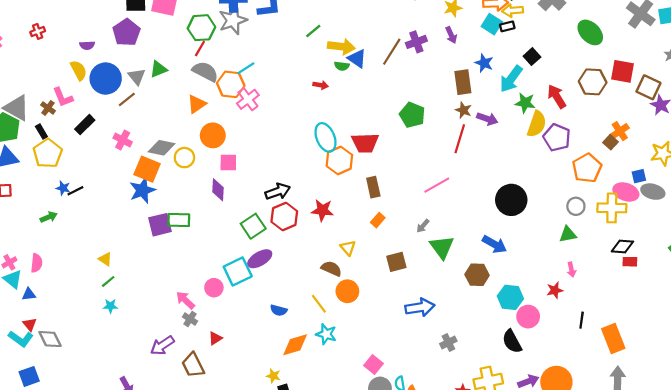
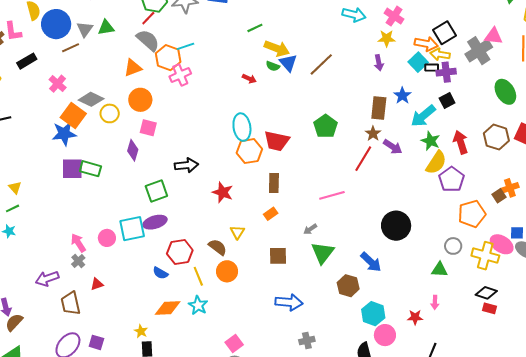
purple cross: (416, 42) -> (446, 72), moved
red hexagon: (284, 217) -> (180, 252), moved

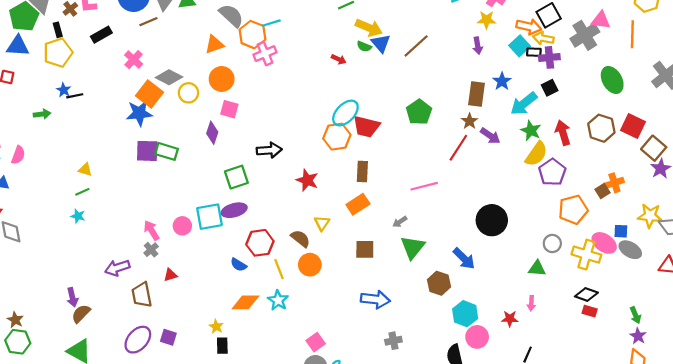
cyan ellipse: (242, 127) -> (345, 113), moved, turned 52
yellow triangle: (15, 188) -> (85, 170), turned -32
orange rectangle: (271, 214) -> (358, 204), size x1.5

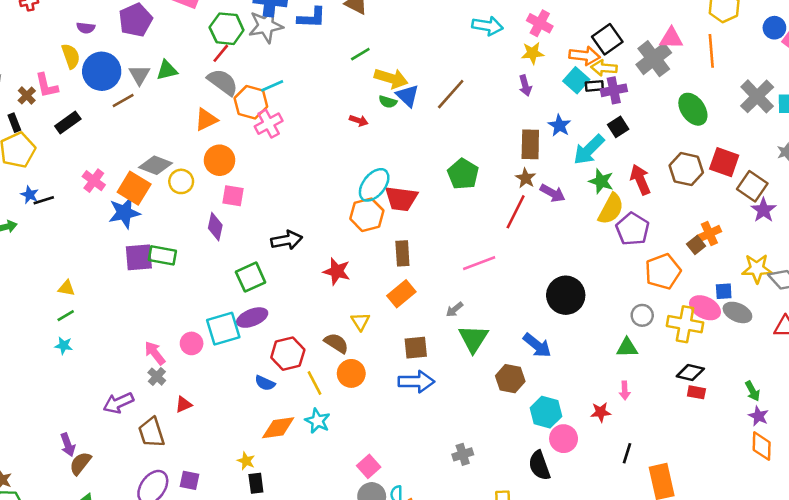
pink cross: (134, 60) -> (94, 181), moved
blue arrow: (375, 299) -> (416, 382), moved

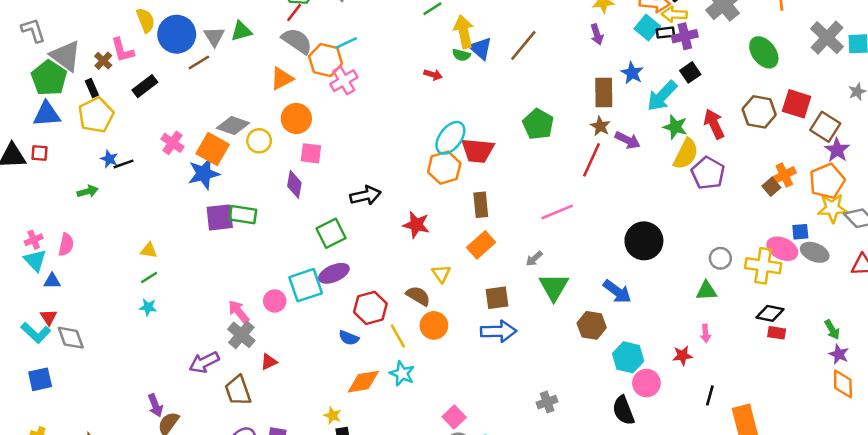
yellow arrow: (391, 78) -> (464, 32), turned -116
orange pentagon: (663, 271) -> (827, 181), moved
gray cross: (157, 377) -> (241, 335), size x1.5

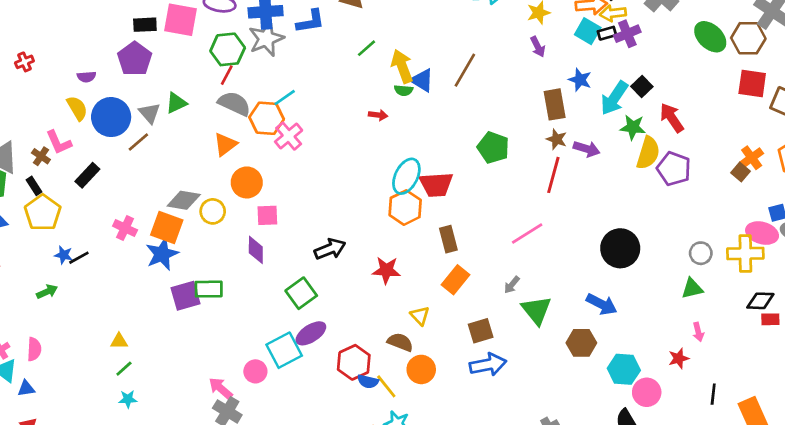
black square: (690, 72) -> (642, 86), moved
brown hexagon: (759, 112) -> (748, 38), moved
blue semicircle: (349, 338) -> (368, 381), moved

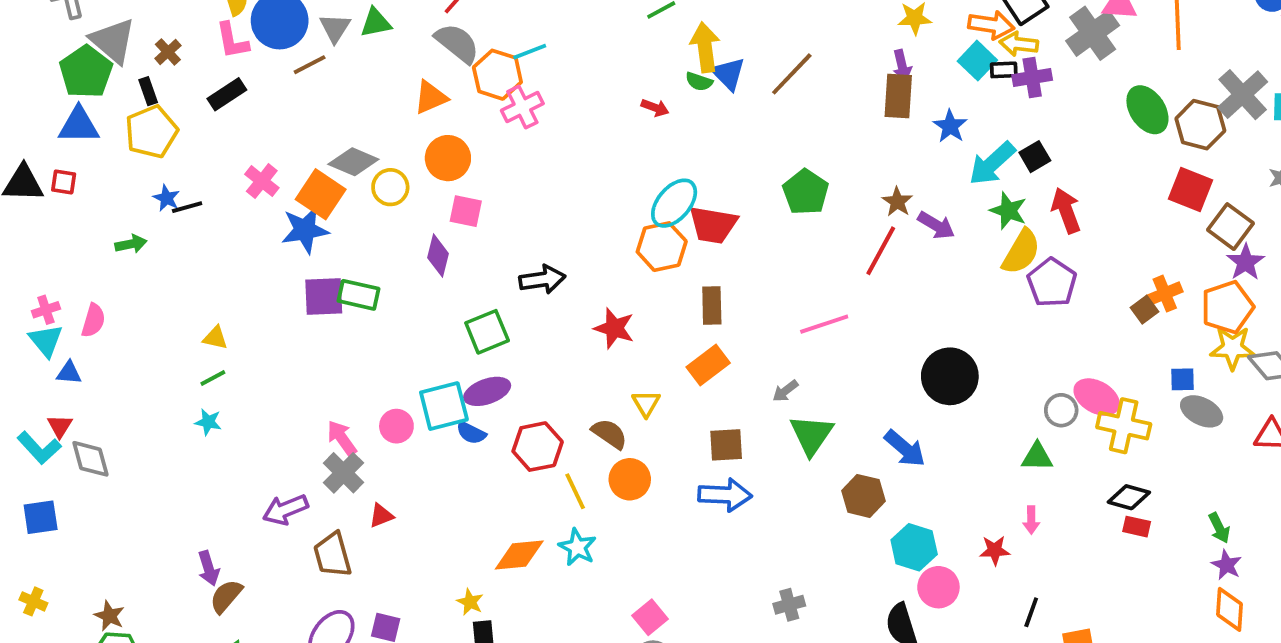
brown rectangle: (555, 104) -> (898, 96), moved
pink L-shape: (59, 142) -> (232, 41), moved
pink ellipse: (762, 233) -> (1097, 397), moved
blue semicircle: (368, 381) -> (471, 433), moved

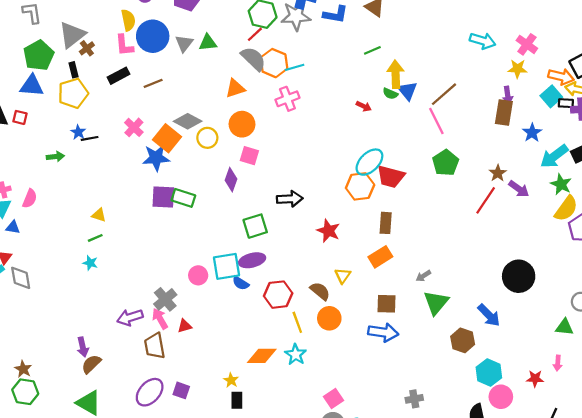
gray triangle: (113, 41) -> (72, 35), moved, turned 36
brown line: (310, 65) -> (153, 83), moved
orange hexagon: (497, 75) -> (274, 63), moved
pink line: (824, 324) -> (436, 121), moved, turned 76
pink arrow: (342, 438) -> (160, 319), moved

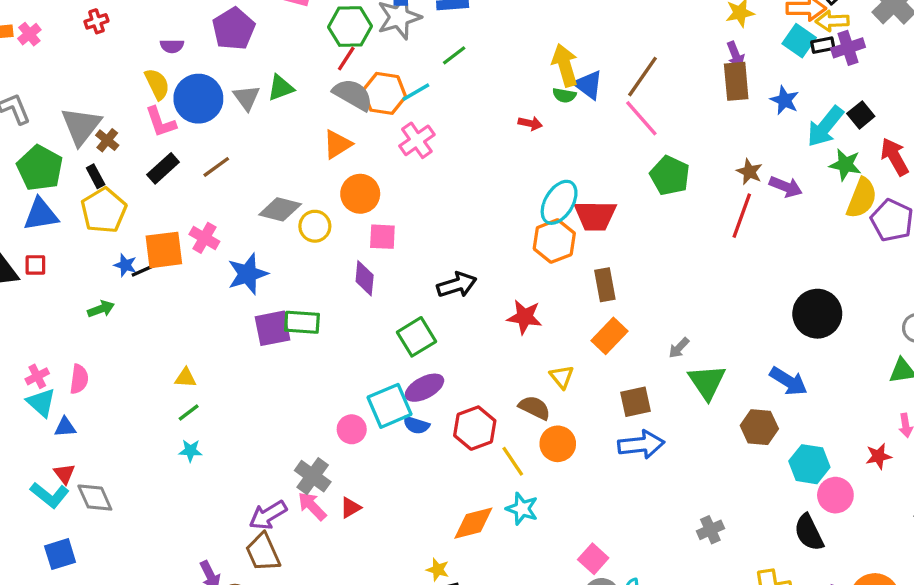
green line: (372, 50) -> (454, 55), moved
orange square: (167, 138) -> (164, 250), moved, turned -32
brown trapezoid: (155, 346) -> (263, 552), moved

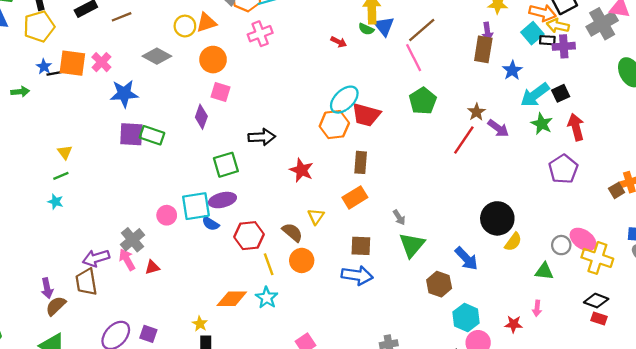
yellow semicircle: (862, 198) -> (513, 242), moved, size x0.7
yellow circle: (315, 226) -> (185, 26), moved
gray arrow: (679, 348) -> (399, 217), turned -91
yellow triangle: (186, 378) -> (65, 152), turned 35

